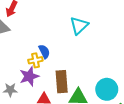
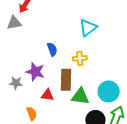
yellow cross: (35, 60) -> (80, 58), moved
purple star: (29, 76) -> (35, 72), turned 30

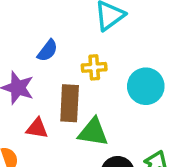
blue semicircle: (52, 49) -> (48, 51), turned 56
cyan circle: (109, 91) -> (146, 86), moved

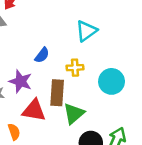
red triangle: (37, 128) -> (34, 110), size x1.5
green triangle: (93, 132) -> (74, 114), turned -50

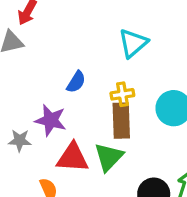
brown rectangle: (57, 93) -> (121, 121), moved
green triangle: (74, 114) -> (109, 157), moved

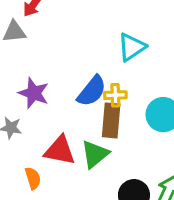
blue semicircle: (76, 82) -> (92, 91), moved, size x1.5
purple star: (51, 120) -> (34, 93), moved

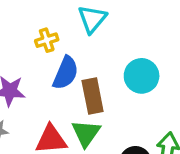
yellow cross: (115, 95) -> (47, 40), moved

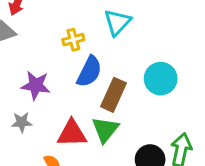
brown rectangle: (93, 96) -> (113, 95), turned 32

